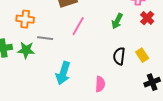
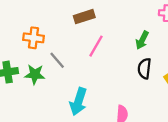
gray line: (45, 38) -> (57, 60), turned 42
black semicircle: (119, 56) -> (144, 69), moved

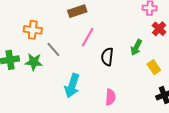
green arrow: (142, 40) -> (136, 47), moved
black semicircle: (144, 69) -> (107, 57), moved

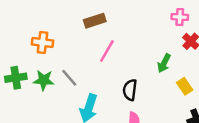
gray line: (53, 49) -> (69, 78), moved
black semicircle: (107, 57) -> (130, 90), moved

